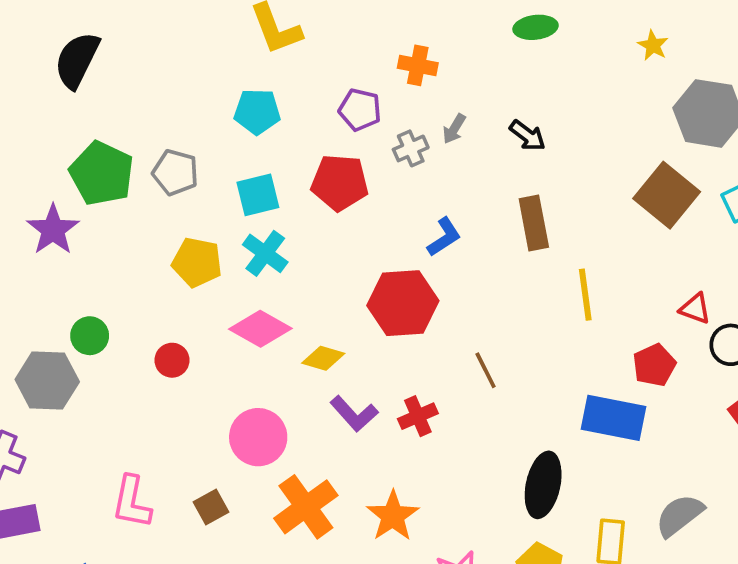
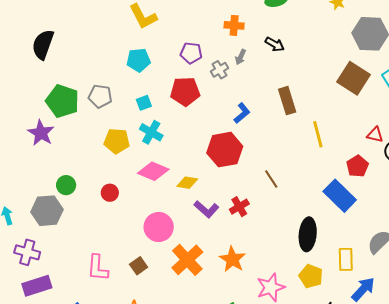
orange cross: (418, 65) -> (234, 25), moved
black arrow: (527, 136) -> (275, 44), moved
cyan square: (258, 195) -> (144, 103), size x0.7
blue rectangle: (614, 418) -> (340, 196), turned 40

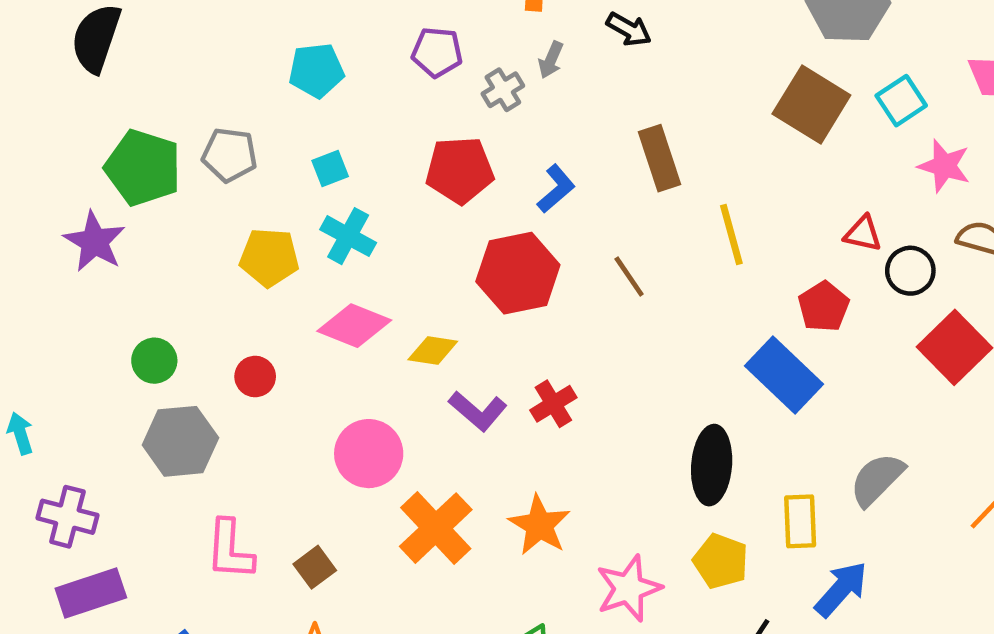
red pentagon: (185, 92) -> (460, 170), moved
brown line: (271, 179) -> (629, 276), moved
gray hexagon: (47, 211) -> (180, 441), moved
brown square: (139, 266) -> (315, 567), moved

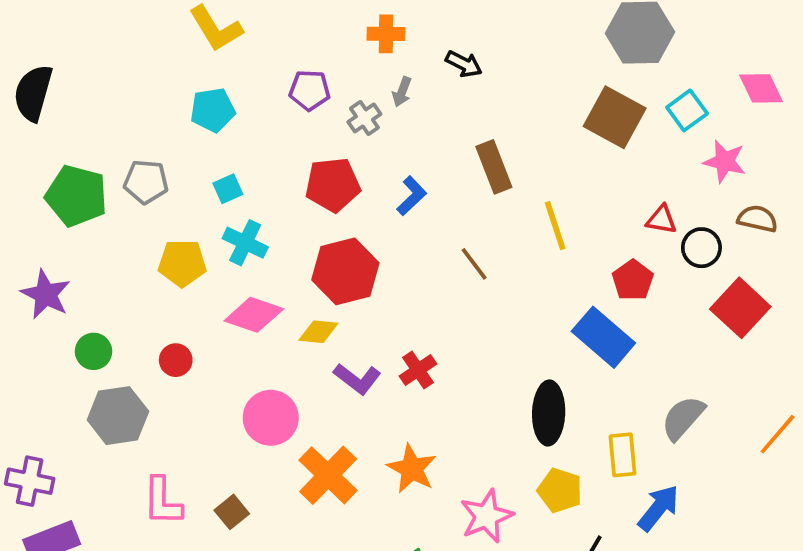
purple star: (95, 242) -> (46, 294), moved
red hexagon: (518, 273) -> (345, 271), moved

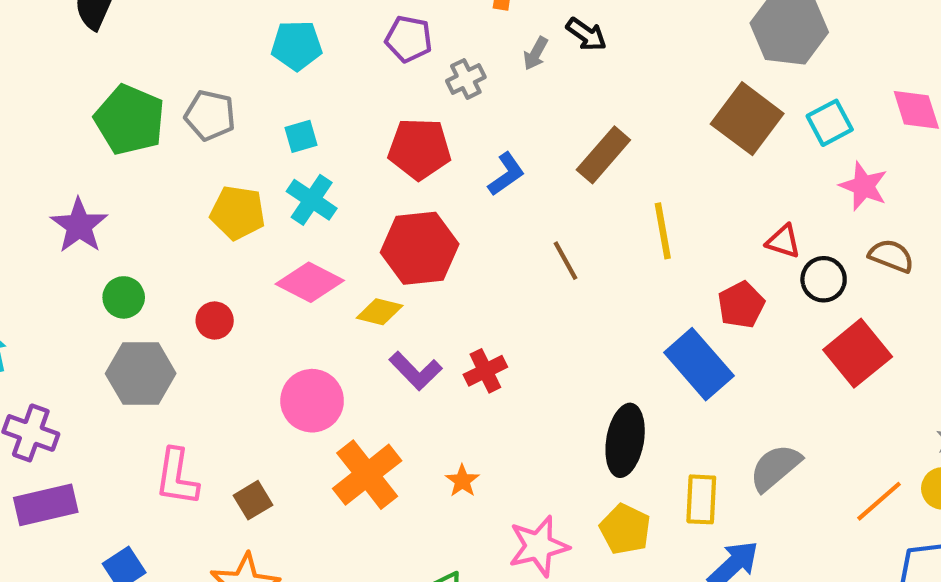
gray arrow: (402, 92) -> (536, 53), moved
brown rectangle: (494, 167) -> (603, 155), turned 54
orange star: (412, 469) -> (462, 481), size x0.6

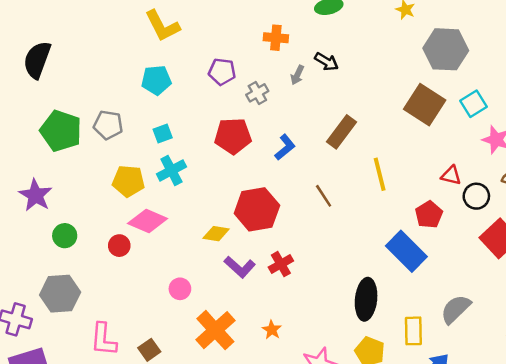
cyan cross: (312, 200) -> (171, 170), turned 32
red hexagon: (420, 248) -> (257, 209), moved
pink diamond: (310, 282) -> (148, 221), moved
gray hexagon: (141, 373) -> (60, 294), moved
pink circle: (312, 401) -> (180, 289), size x0.6

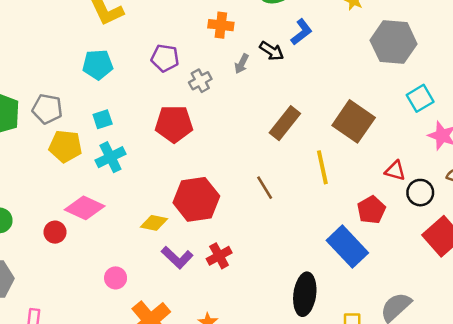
brown square: (425, 105) -> (354, 121), moved
blue L-shape: (285, 147) -> (301, 32), moved
yellow pentagon: (128, 181) -> (65, 146), moved

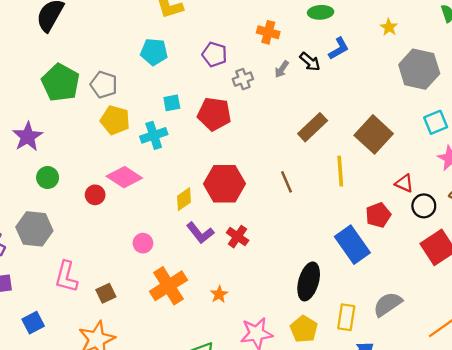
cyan square: (103, 119) -> (172, 103), moved
yellow diamond: (154, 223) -> (184, 199), turned -55
red cross: (219, 256) -> (238, 237), turned -35

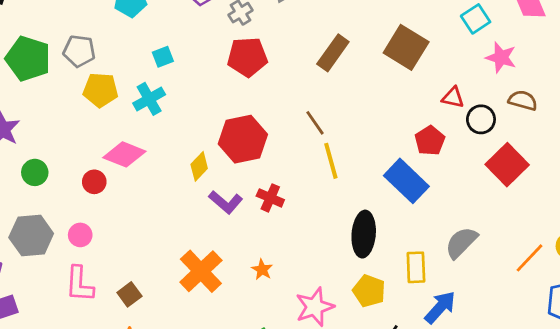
red pentagon: (214, 114) -> (247, 57), moved
yellow line: (340, 171) -> (331, 161), moved
pink circle: (143, 243) -> (80, 235), moved

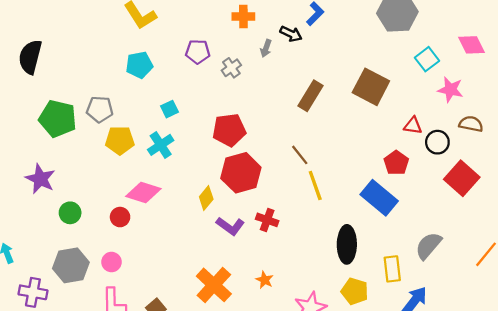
red pentagon: (247, 57) -> (229, 130), moved

